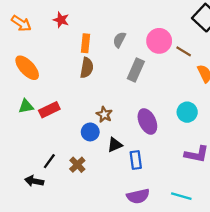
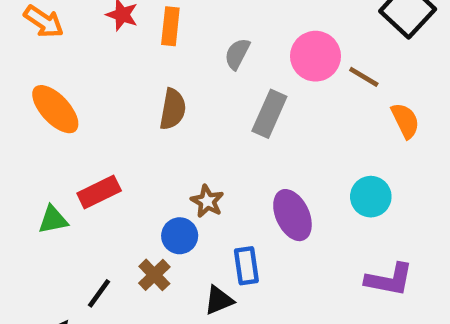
orange rectangle: (86, 43) -> (170, 26), moved
green triangle: (26, 106) -> (53, 220), moved
black triangle: (115, 145) -> (219, 300), moved
blue rectangle: (136, 160) -> (246, 266), moved
brown cross: (77, 165) -> (154, 275), moved

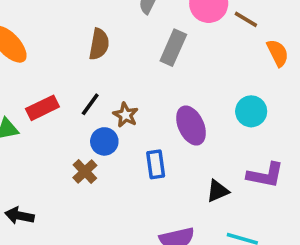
black line: (99, 293) -> (90, 104), moved
black triangle: (219, 300) -> (218, 191), moved

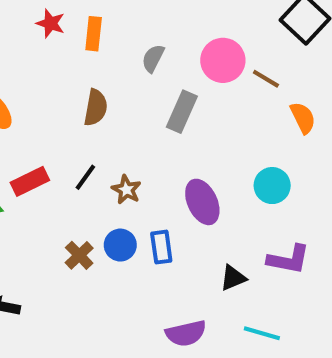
blue circle: (104, 141) -> (120, 245), moved

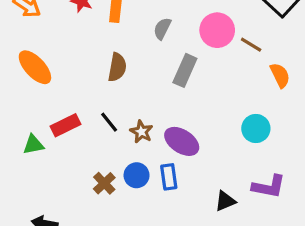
black line: (85, 177) -> (109, 122), turned -75
purple ellipse: (202, 202) -> (182, 141), moved, turned -32

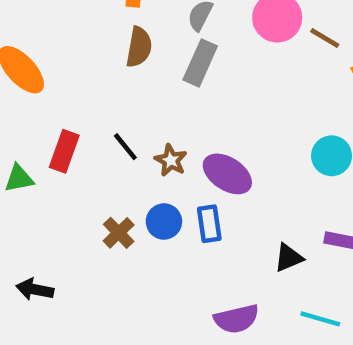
brown semicircle: (117, 67) -> (139, 47), moved
gray rectangle: (185, 70) -> (200, 63), moved
red rectangle: (66, 125) -> (64, 151), turned -44

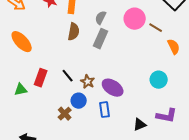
blue circle: (164, 221) -> (79, 101), moved

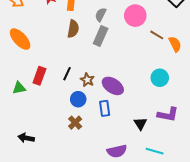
brown line: (156, 28) -> (157, 35), moved
black line: (68, 76) -> (67, 74), turned 64
brown cross: (65, 114) -> (75, 123), moved
black triangle: (140, 125) -> (140, 124), turned -40

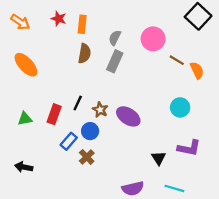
red rectangle: (39, 76) -> (54, 114), moved
blue rectangle: (105, 108) -> (69, 141), moved, turned 49
black arrow: (26, 138) -> (24, 167), moved

